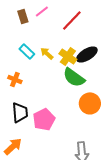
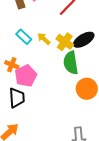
green semicircle: (74, 77) -> (71, 63), turned 45
pink pentagon: (44, 119) -> (26, 76), moved

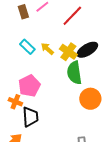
orange cross: (12, 65) -> (15, 102), moved
black trapezoid: (17, 98) -> (30, 117), moved

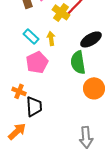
yellow arrow: (47, 49) -> (51, 38), turned 40
yellow cross: (68, 52) -> (61, 12), moved
pink pentagon: (29, 86) -> (37, 62), moved

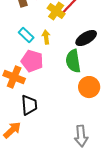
pink pentagon: (37, 62) -> (32, 61), turned -30
orange cross: (19, 91) -> (14, 77), moved, size x1.5

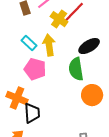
yellow arrow: (46, 37) -> (49, 45), size x1.5
orange cross: (14, 77) -> (17, 98), moved

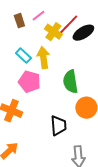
black ellipse: (89, 46) -> (83, 33), moved
black trapezoid: (32, 113) -> (58, 126), moved

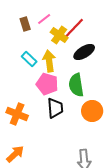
black ellipse: (83, 33) -> (84, 52), moved
pink pentagon: (29, 82) -> (47, 84), moved
black trapezoid: (58, 126) -> (55, 108), moved

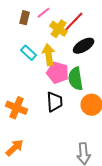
brown rectangle: (25, 24) -> (25, 18), turned 32
pink pentagon: (47, 84) -> (58, 73), moved

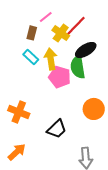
brown rectangle: (25, 18) -> (32, 33), moved
green semicircle: (76, 79) -> (78, 67), moved
black trapezoid: (55, 102) -> (57, 129), moved, turned 50

